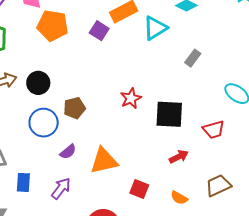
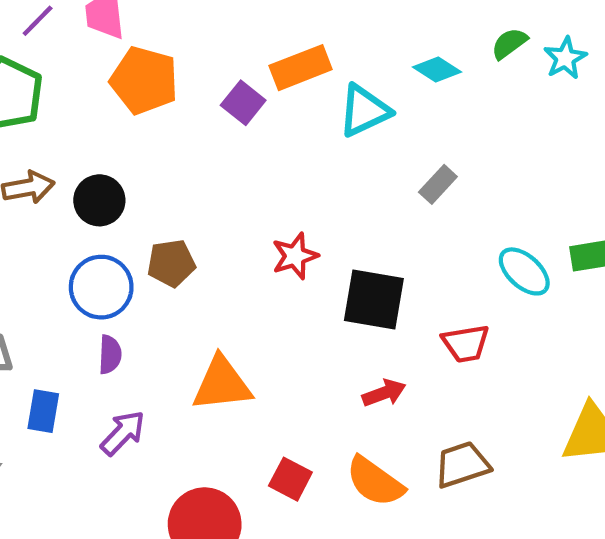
purple semicircle: (68, 152) -> (110, 355), moved, turned -54
red square: (139, 189) -> (290, 479), moved
orange semicircle: (179, 198) -> (375, 482), size x1.6

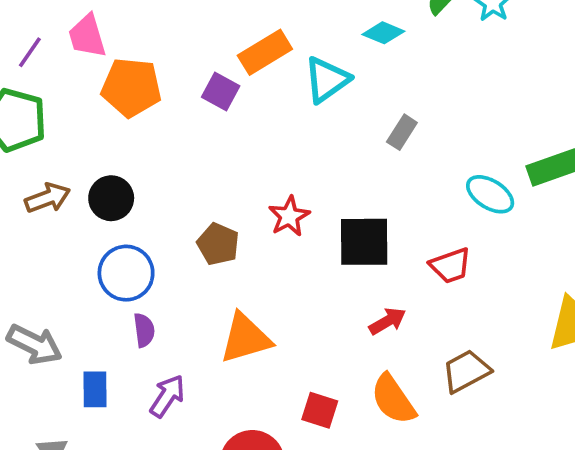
brown pentagon: (171, 263) -> (218, 244), moved, turned -30
orange semicircle: (375, 482) -> (393, 399), turned 30

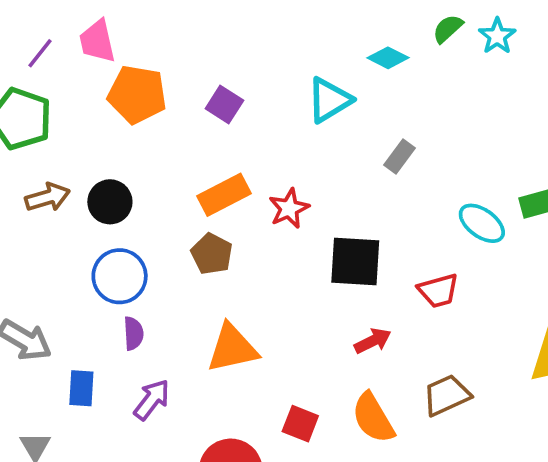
orange rectangle: (265, 52) -> (224, 195), moved
red star: (289, 216) -> (289, 208), moved

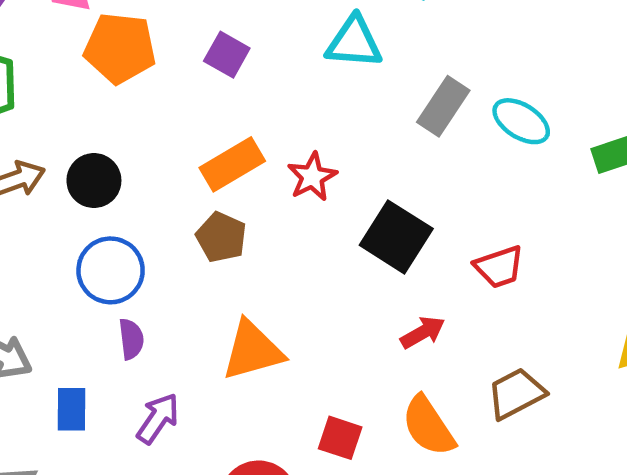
cyan triangle: (329, 100) -> (354, 42), turned 39
gray rectangle: (400, 156) -> (443, 106), size x1.4
cyan ellipse: (482, 223) -> (521, 121), moved
black square: (355, 261) -> (396, 237), turned 32

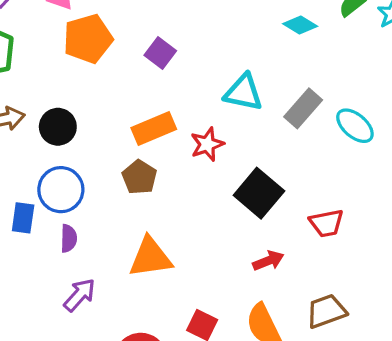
cyan triangle: (354, 42) -> (243, 92), moved
orange pentagon: (120, 48) -> (88, 39), turned -30
blue rectangle: (71, 409) -> (23, 218), moved

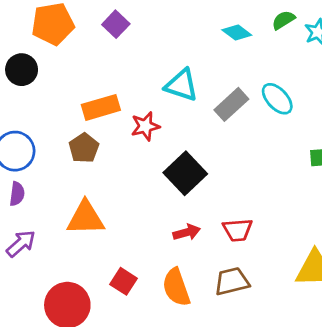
purple square: (160, 53) -> (116, 24), moved
cyan ellipse: (355, 126) -> (277, 99), moved
black circle: (58, 127) -> (22, 70), moved
red trapezoid: (326, 223) -> (238, 230), moved

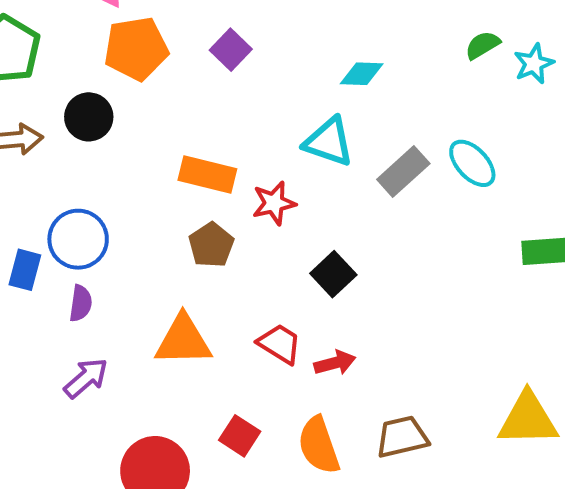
cyan diamond: (237, 32) -> (362, 74), moved, turned -36
orange rectangle: (101, 107) -> (207, 175), turned 30
brown pentagon: (84, 148) -> (211, 245), moved
black square: (185, 173) -> (333, 274), size x0.7
red trapezoid: (238, 230) -> (280, 344), moved, turned -144

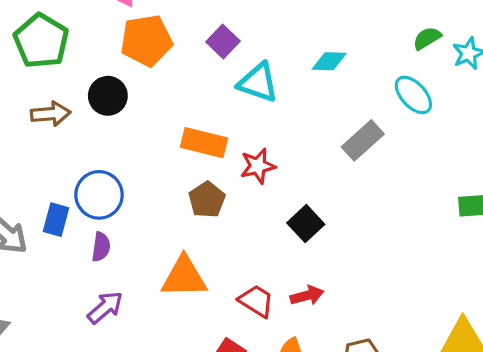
cyan triangle: (329, 142) -> (258, 83), moved
cyan ellipse: (472, 163) -> (413, 95), moved
red trapezoid: (280, 344) -> (256, 301), moved

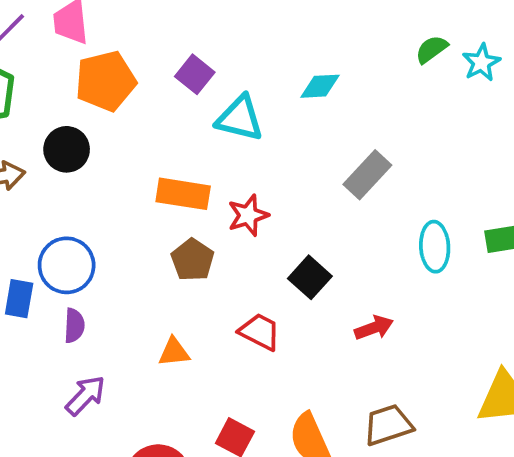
cyan ellipse: (413, 95) -> (435, 247), moved, turned 45
orange triangle: (184, 277) -> (174, 352), size x0.6
red arrow: (307, 295) -> (374, 328), moved
red trapezoid: (256, 301) -> (260, 332), moved

